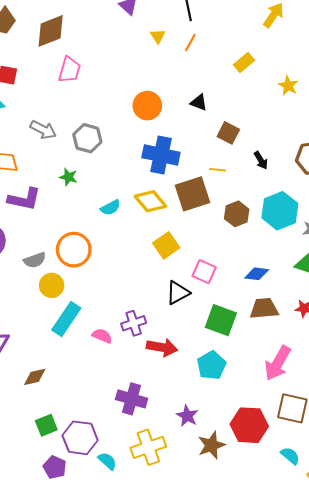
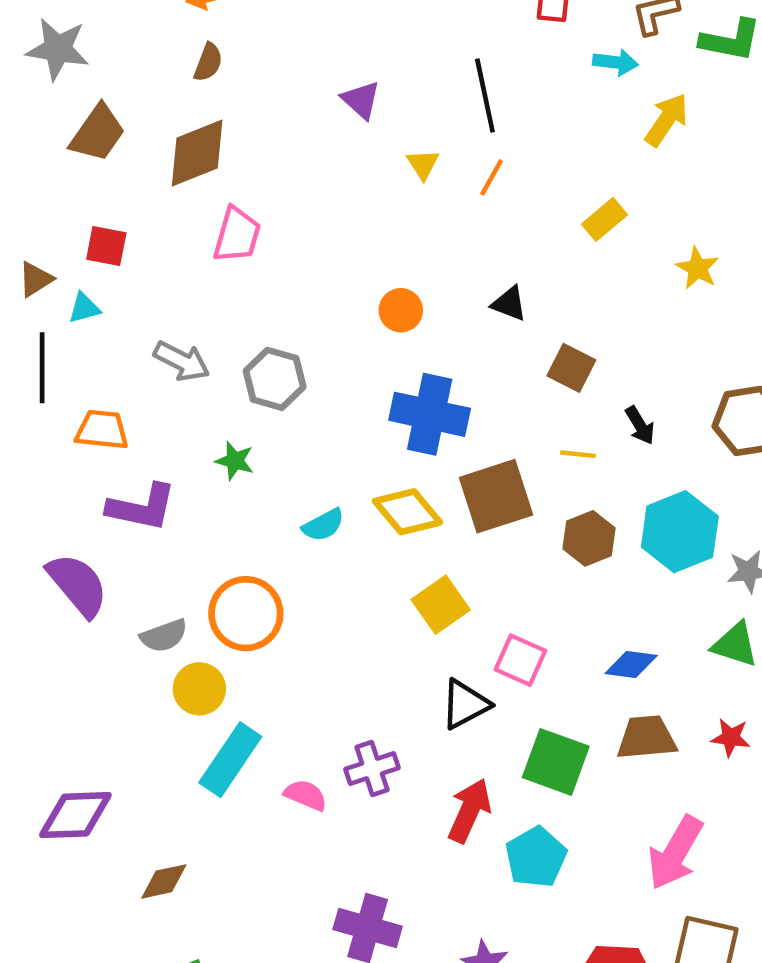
orange circle: (147, 106) -> (401, 310), size x0.7
yellow line: (218, 170) -> (578, 454), moved
red arrow: (162, 347) -> (469, 811), moved, turned -76

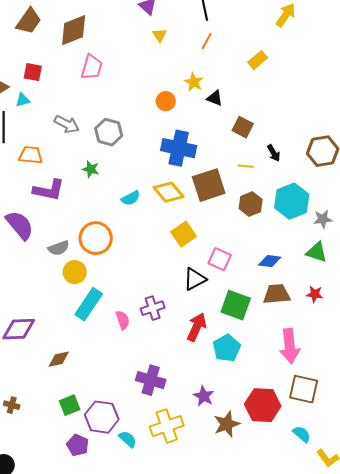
yellow triangle: (423, 164) -> (160, 35), moved
yellow star: (697, 268) -> (194, 82), moved
pink semicircle: (306, 795) -> (123, 320), turned 48
pink arrow: (675, 853) -> (290, 346), turned -36

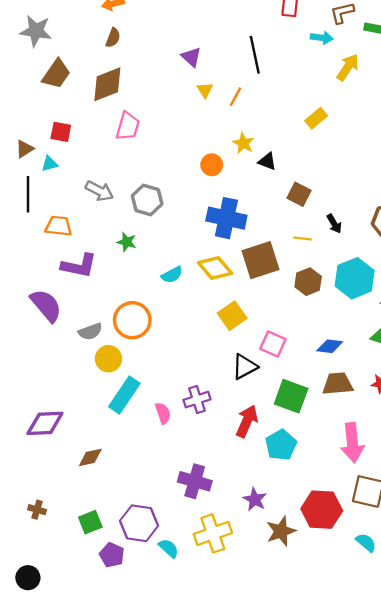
orange line: (207, 41) -> (236, 97), moved
green square: (70, 405) -> (90, 522), moved

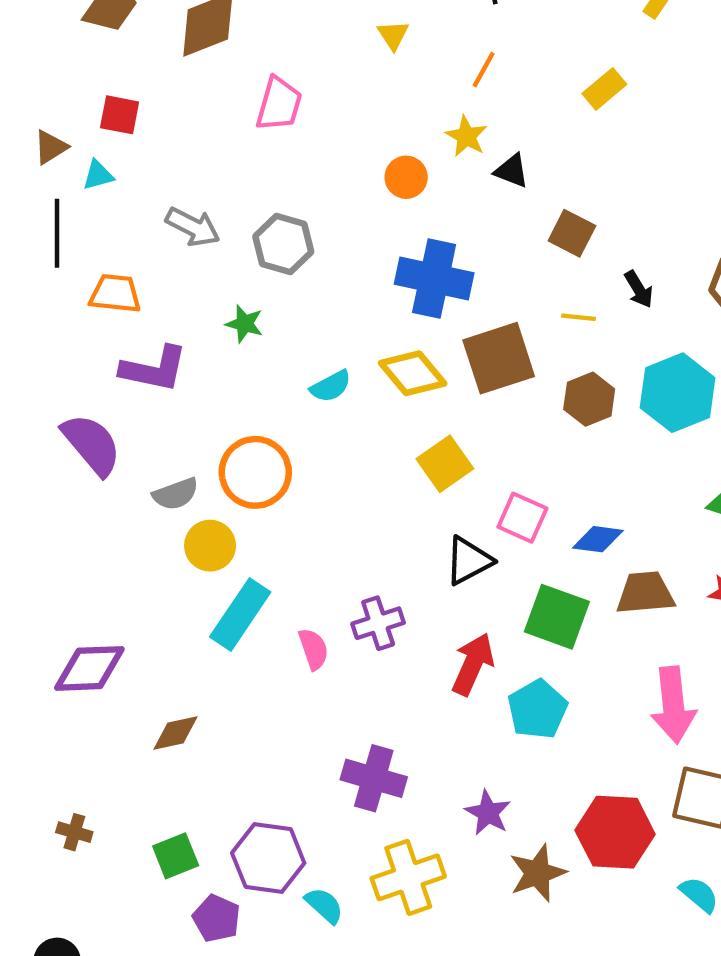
orange line: (236, 97) -> (484, 70), moved
pink trapezoid: (128, 126) -> (279, 104), moved
blue diamond: (330, 346) -> (598, 539), moved

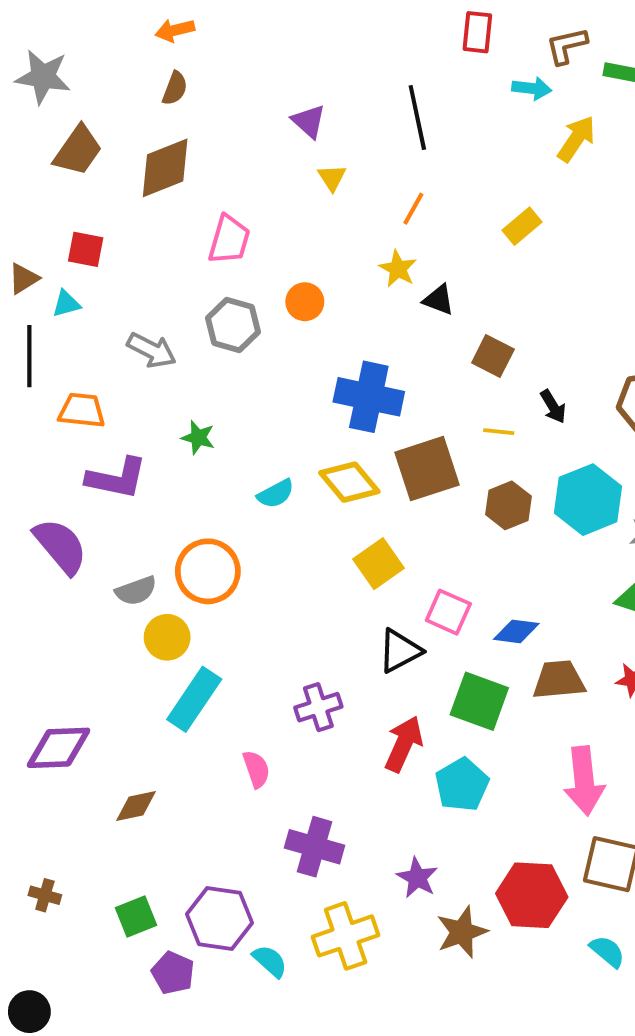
orange circle: (406, 177) -> (305, 302), moved
gray hexagon: (283, 244) -> (233, 325), moved
pink semicircle: (313, 649) -> (256, 769), moved

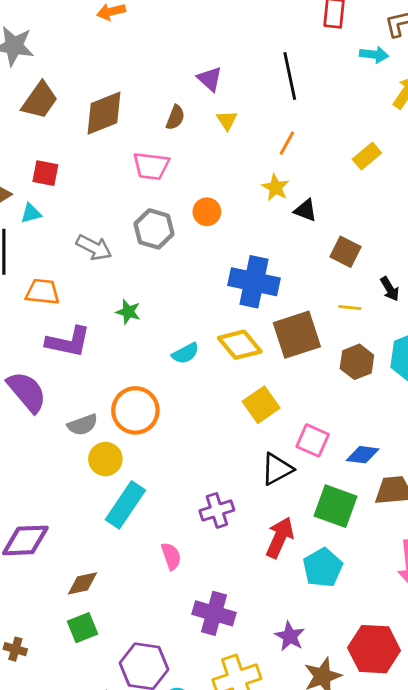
brown semicircle: (175, 88) -> (175, 117), moved
pink trapezoid: (229, 240) -> (151, 166), turned 81
green square: (136, 917) -> (83, 628), moved

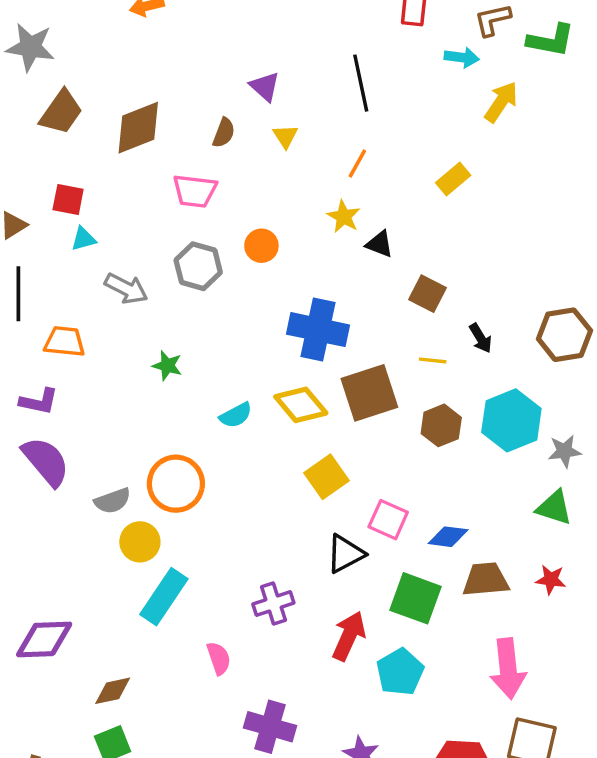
cyan triangle: (31, 213) -> (83, 239), moved
purple L-shape: (68, 342) -> (39, 401), moved, size x0.7

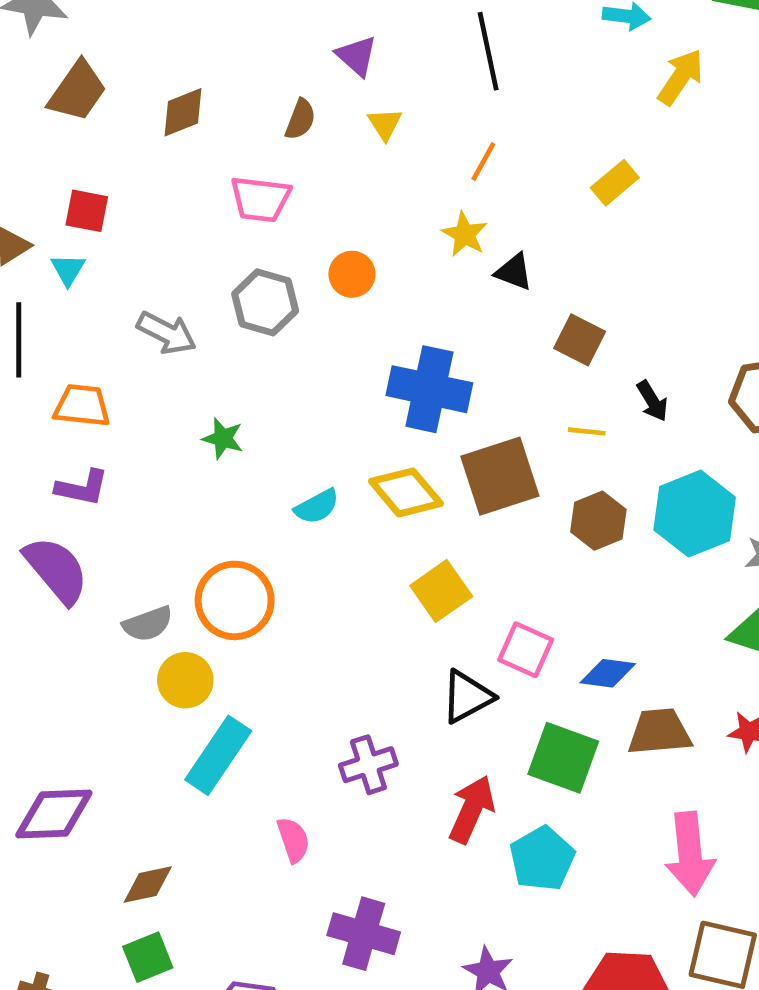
brown diamond: (138, 128) -> (183, 112), size x0.7
cyan triangle: (83, 239) -> (68, 270), moved, turned -44
purple L-shape: (39, 401) -> (82, 488), moved

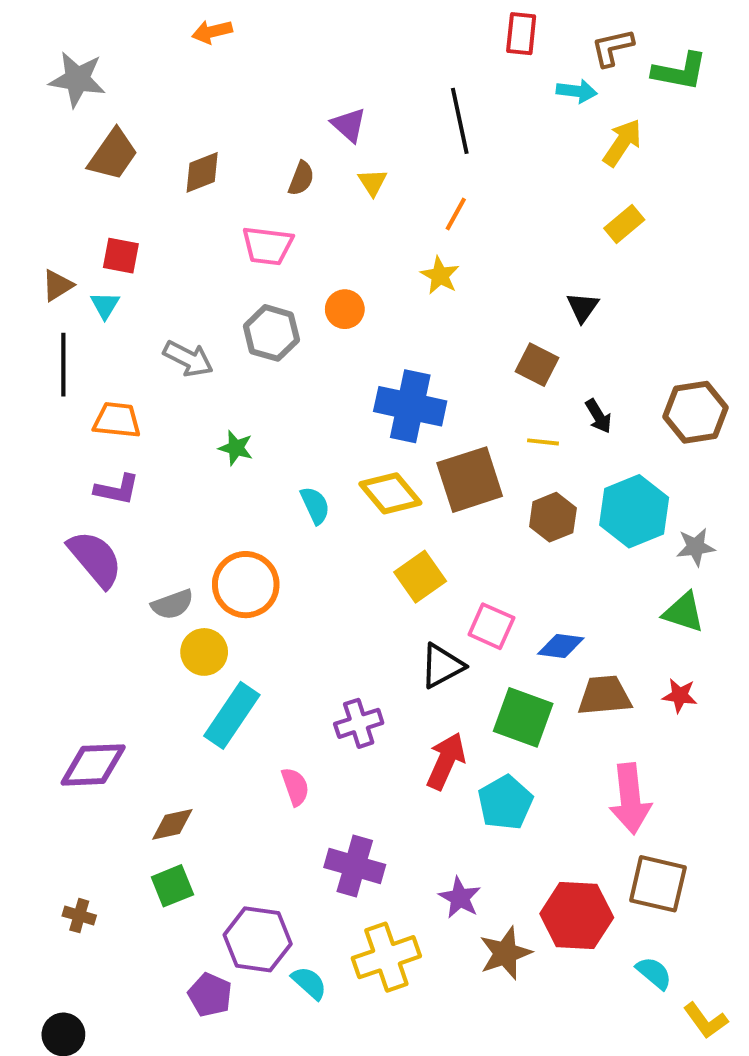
yellow rectangle: (615, 183) -> (624, 224), moved
black triangle: (514, 272) -> (583, 307), moved, turned 44
cyan semicircle: (317, 507) -> (315, 505), turned -87

